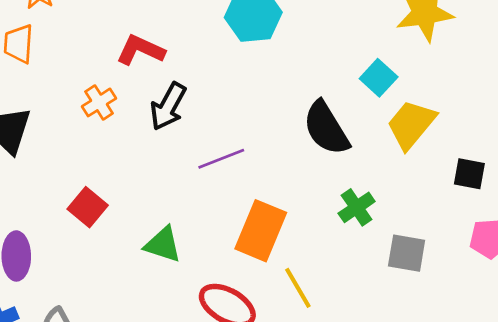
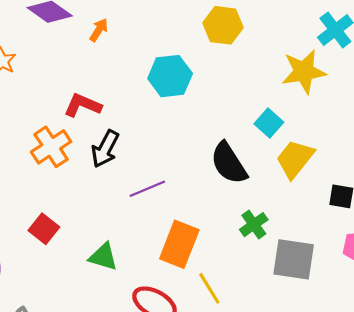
orange cross: (99, 102) -> (51, 147), size x1.5
gray square: (407, 253) -> (294, 259), size x1.4

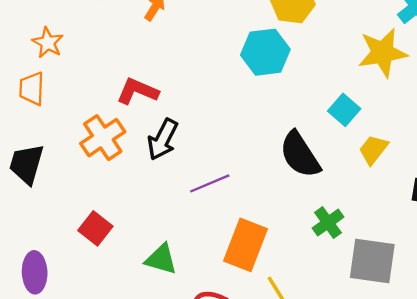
cyan hexagon: (170, 76) -> (265, 52), moved
yellow trapezoid: (295, 159) -> (373, 150), size x0.7

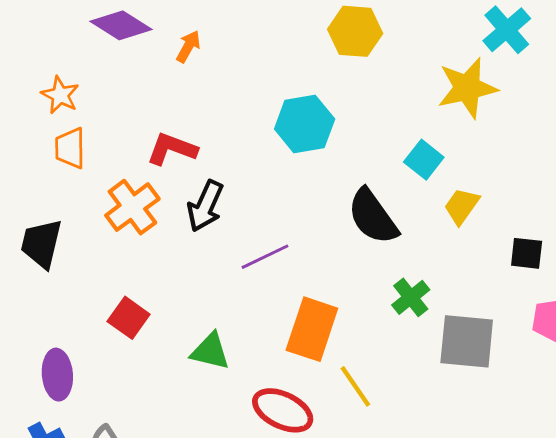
cyan hexagon: (265, 52) -> (305, 124), moved
orange trapezoid: (32, 89) -> (70, 148), moved

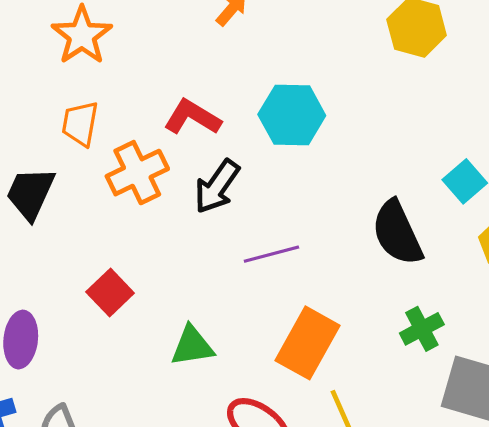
orange star: (60, 95) -> (82, 35), size x1.4
cyan hexagon: (305, 124) -> (292, 115), moved
orange trapezoid: (70, 148) -> (80, 124), moved
green triangle: (210, 351) -> (192, 346), turned -33

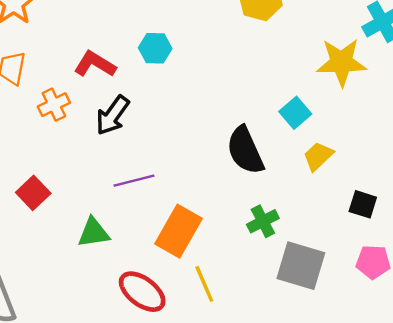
cyan hexagon: (292, 115) -> (155, 48), moved, size x0.7
orange cross: (137, 173) -> (54, 105), size x0.7
purple line: (271, 254) -> (134, 181), moved

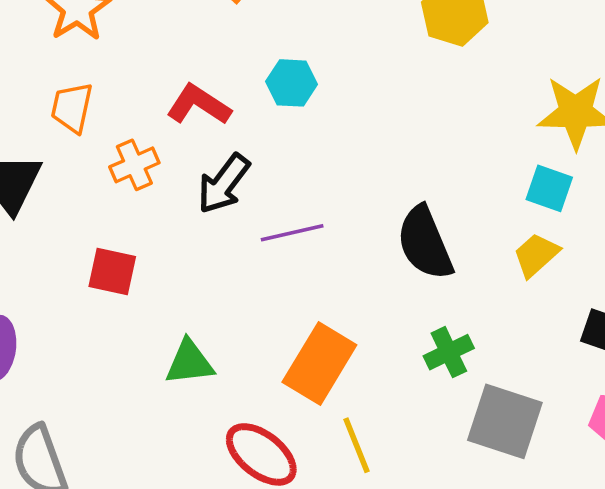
cyan square: (295, 113) -> (549, 188), moved, turned -32
purple line: (134, 181) -> (292, 233), moved
red square: (33, 193) -> (112, 272), moved, turned -36

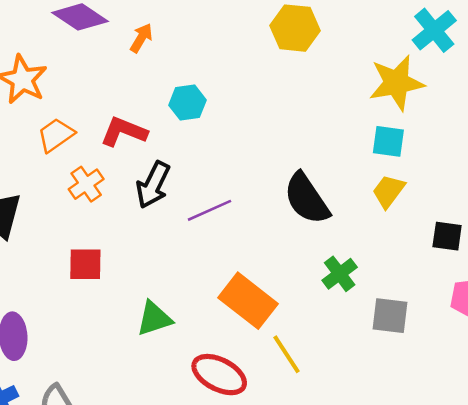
orange trapezoid: (72, 108) -> (56, 135), moved, turned 54
orange rectangle: (319, 364) -> (248, 301), turned -72
gray square: (505, 421) -> (390, 316), size x0.7

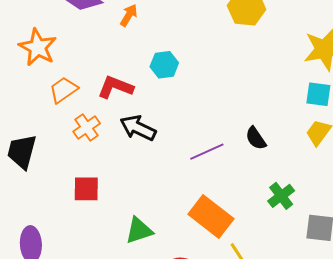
black arrow: (153, 185) -> (138, 128), turned 90
black semicircle: (307, 199) -> (256, 138), size x0.6
purple line: (210, 210) -> (207, 152), moved

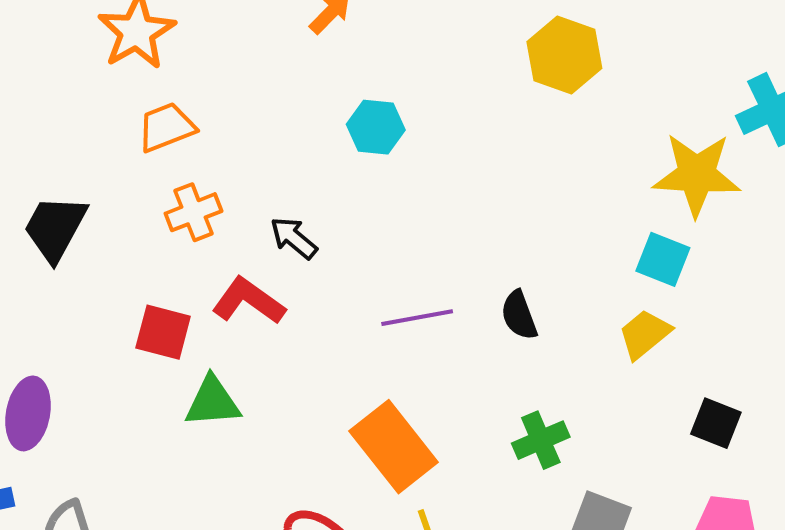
red L-shape: (115, 87) -> (249, 301), moved
black arrow: (138, 128) -> (294, 238), size x0.7
green triangle: (139, 230) -> (213, 402), moved

